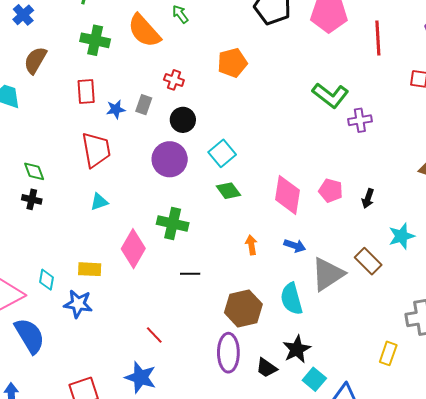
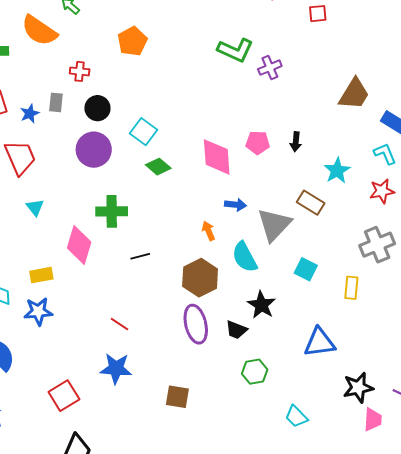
cyan triangle: (99, 202) -> (35, 207), turned -36
orange arrow: (251, 245) -> (208, 231), moved
cyan square: (314, 379) -> (306, 269), moved

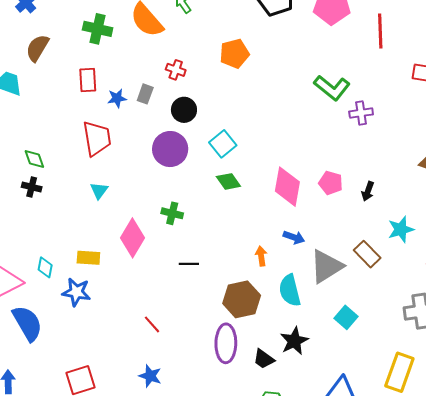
green cross: (112, 211) -> (172, 213), size x0.7
yellow rectangle: (351, 288) -> (399, 372), moved, size x1.6
blue star: (116, 369) -> (150, 376), moved, size x0.7

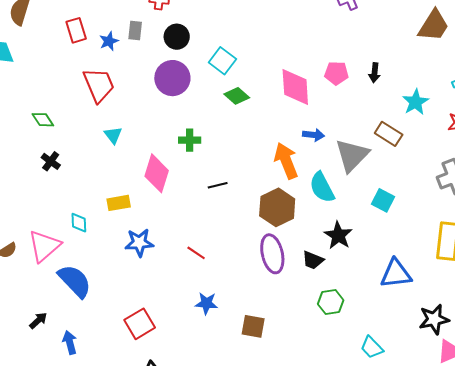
black cross: (32, 187) -> (51, 161), moved, turned 36
orange arrow: (261, 256) -> (286, 161), size x1.8
blue star: (76, 292) -> (139, 243), moved

